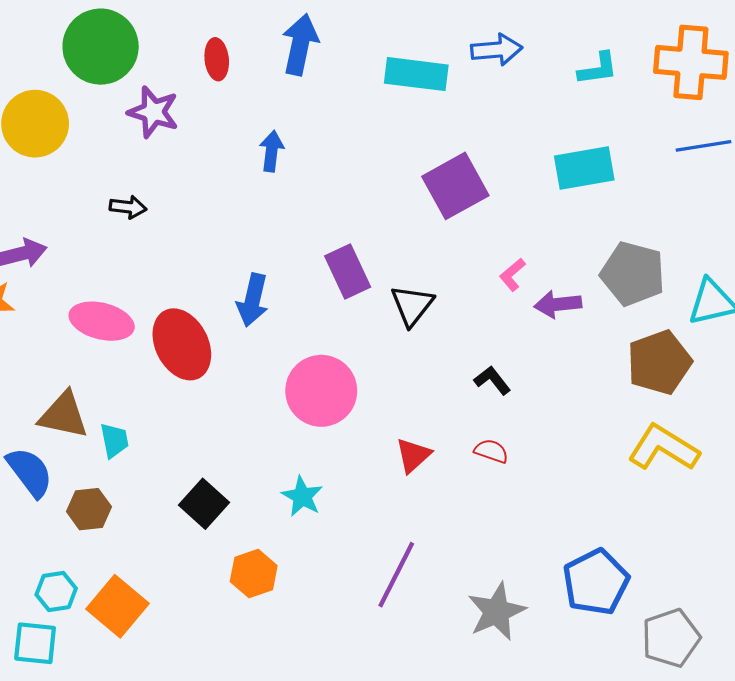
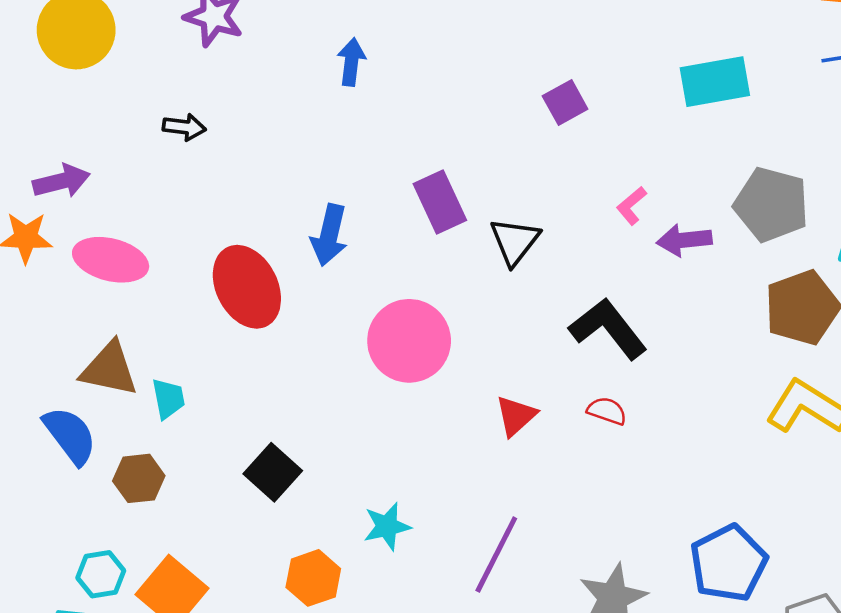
purple square: (455, 186) -> (565, 102), size x0.6
pink ellipse: (102, 321) -> (111, 260), moved
black L-shape: (492, 380) -> (608, 329), size x1.8
cyan star: (302, 496) -> (387, 526), moved, turned 30
orange hexagon: (254, 574) -> (313, 578), moved

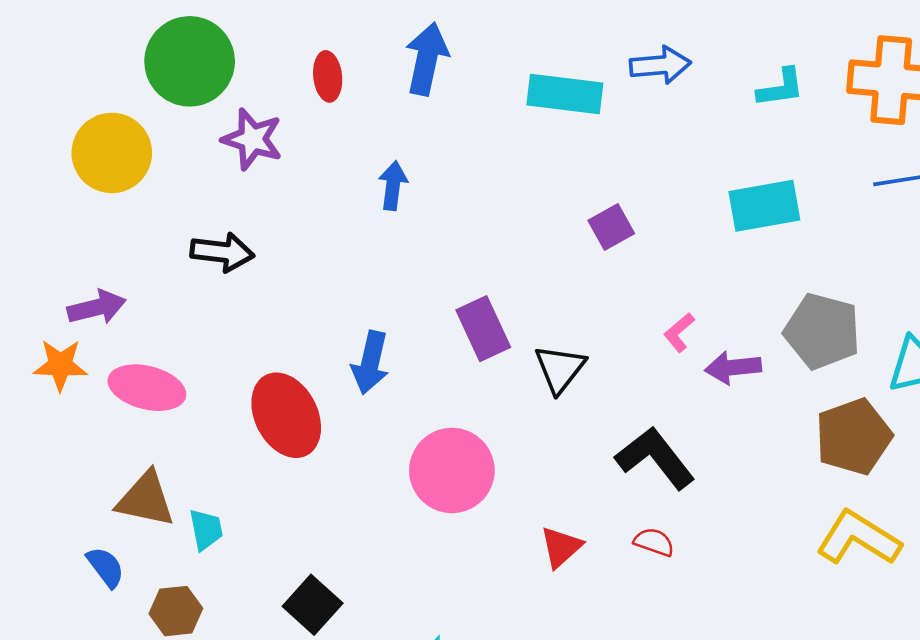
black arrow: (184, 127) -> (222, 252), size x1.4
blue semicircle: (70, 435) -> (106, 567), size x0.7

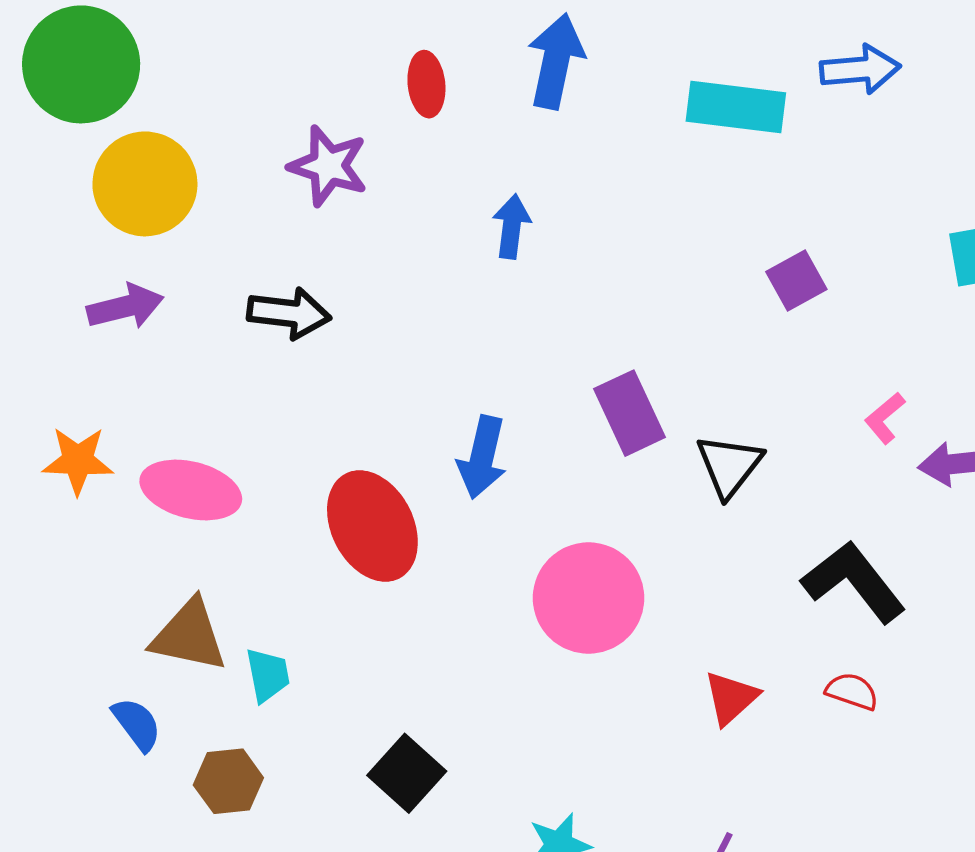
green circle: (190, 61) -> (81, 64), moved
purple arrow: (97, 307) -> (125, 307), moved

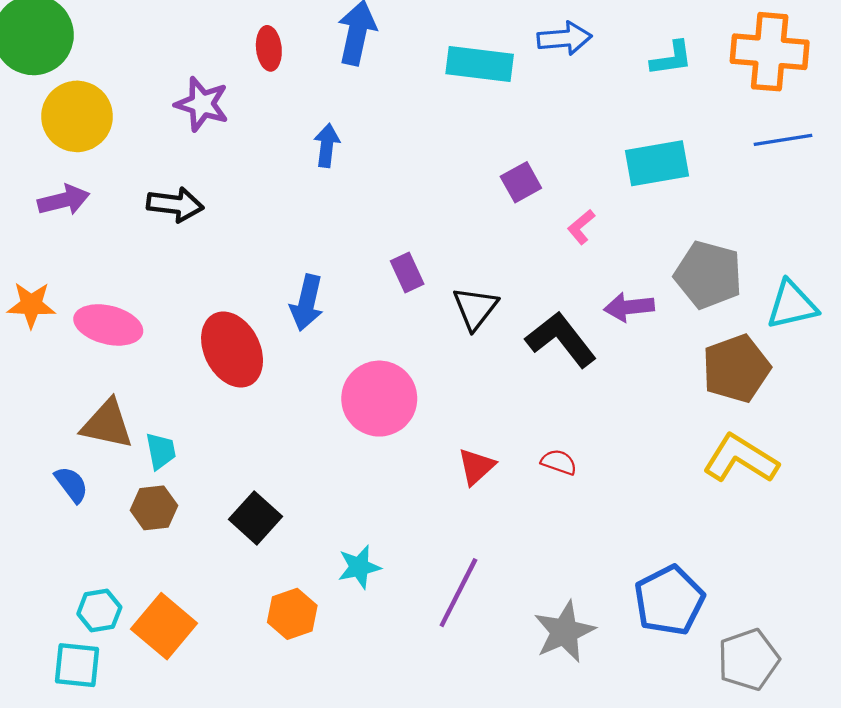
purple rectangle: (629, 413) -> (407, 273), size x0.7
pink L-shape: (885, 418) -> (581, 227), moved
black L-shape: (854, 582) -> (561, 339), moved
brown hexagon: (228, 781) -> (154, 508), moved

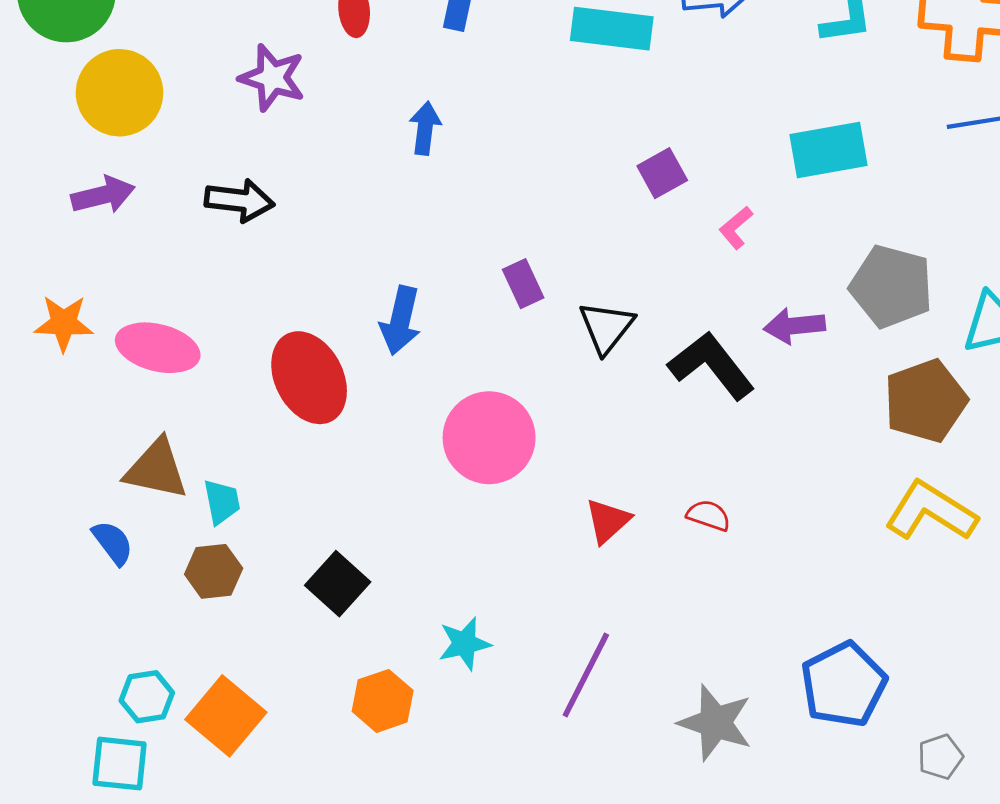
gray star: (564, 632) -> (715, 723), turned -30
gray pentagon: (748, 660) -> (940, 757), size x0.6

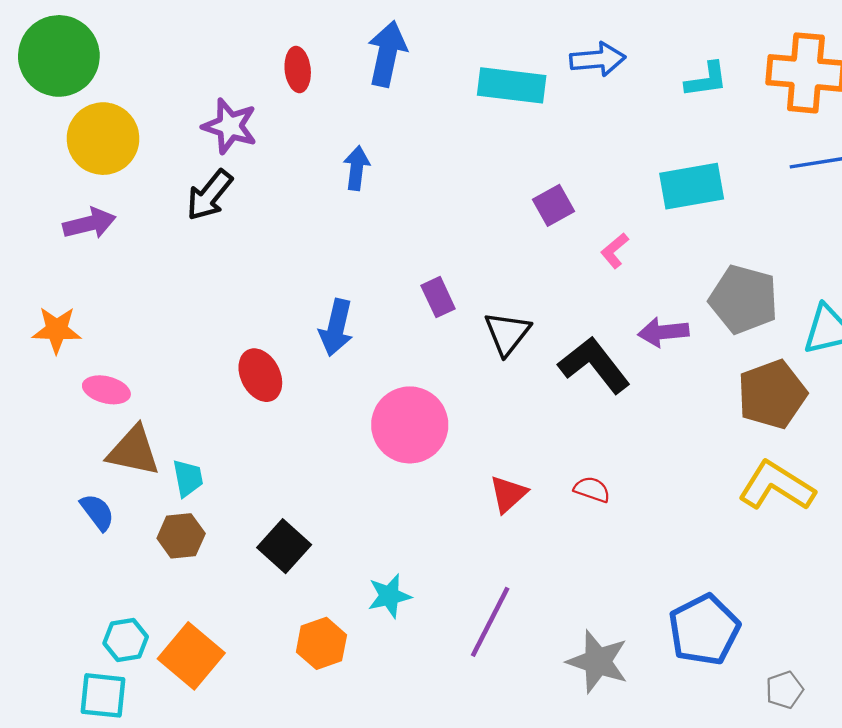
black arrow: (240, 200) -> (209, 195), moved, turned 122
pink ellipse: (158, 348) -> (106, 390), moved, size x0.7
red ellipse: (309, 378) -> (260, 375), size x0.7

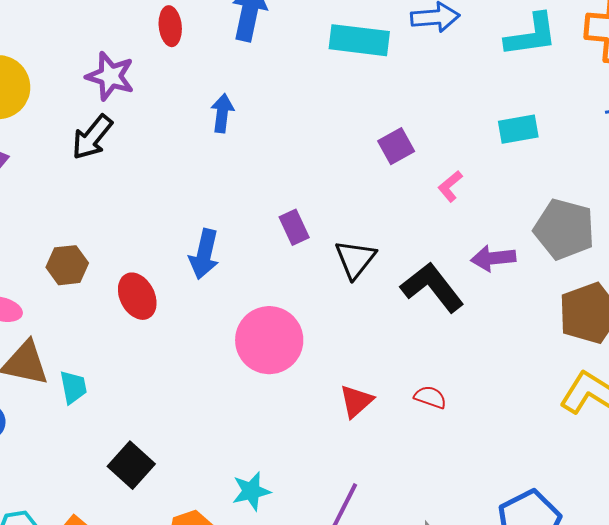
cyan L-shape: (706, 80) -> (531, 35), size x1.4
cyan rectangle: (692, 186) -> (518, 129), size x0.7
brown hexagon: (181, 536) -> (67, 265), moved
black square: (284, 546) -> (131, 465), moved

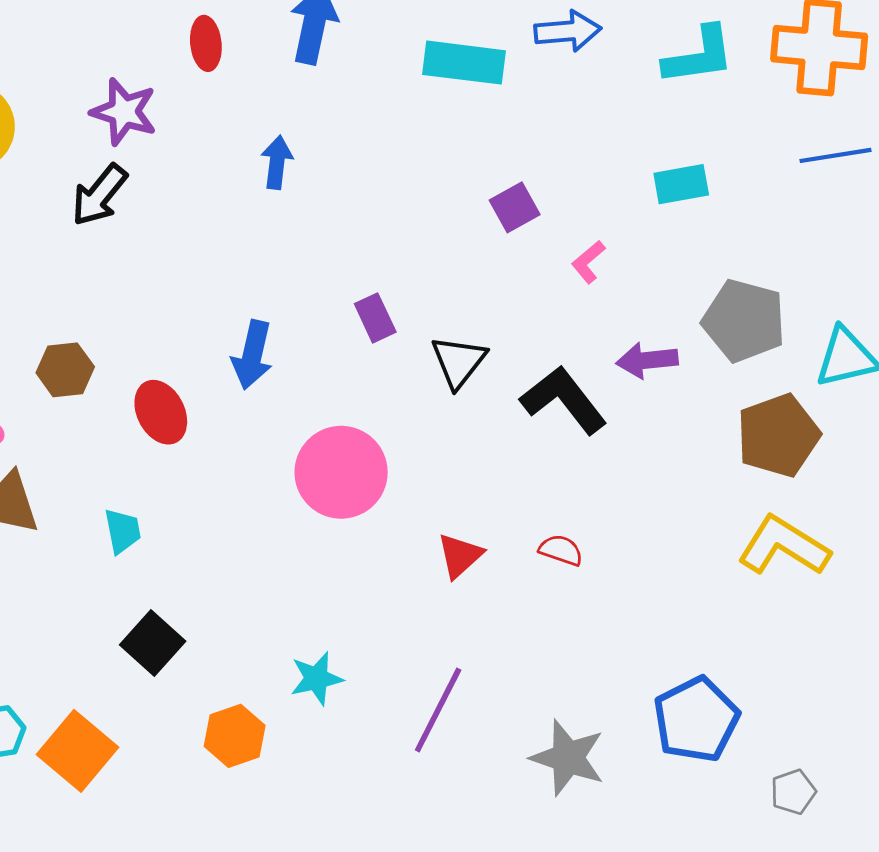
cyan trapezoid: (73, 387) -> (123, 531), moved

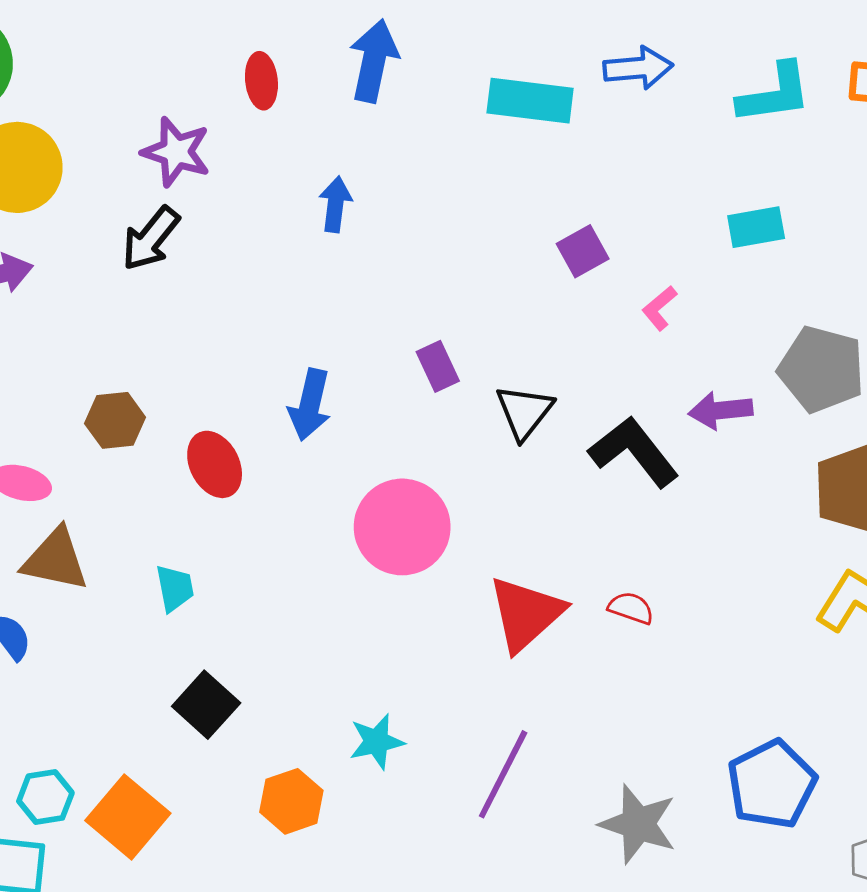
red triangle: (460, 556) -> (526, 614), size x1.6

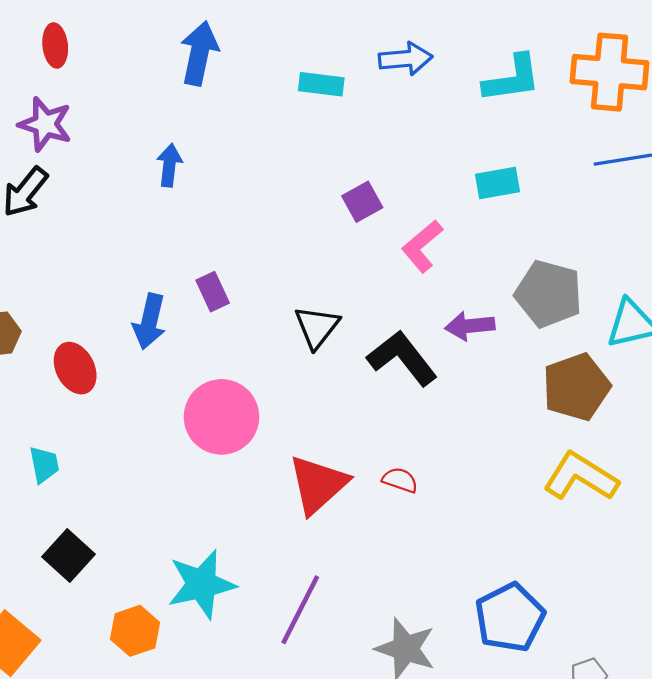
red ellipse: (261, 81) -> (55, 45), moved
cyan rectangle: (530, 101) -> (321, 84), size x0.7
pink L-shape: (659, 308) -> (422, 246), size x1.5
purple rectangle: (438, 366) -> (213, 292), moved
cyan star: (377, 742) -> (202, 584), size x1.6

